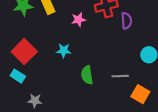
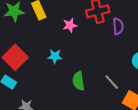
gray line: (120, 76) -> (112, 82), turned 49

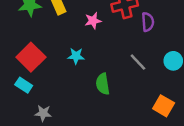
gray line: (112, 82) -> (138, 62), moved

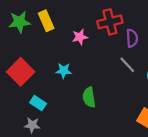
gray line: (138, 62) -> (127, 65), moved
cyan rectangle: (24, 85) -> (38, 103), moved

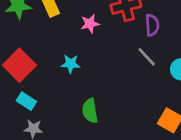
green semicircle: (89, 97) -> (90, 111), moved
cyan rectangle: (38, 103) -> (26, 101), moved

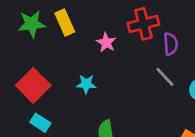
pink star: (90, 24) -> (106, 42), turned -30

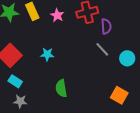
pink star: (106, 42) -> (57, 15), moved

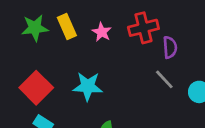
cyan star: (47, 54) -> (88, 86), size x1.5

